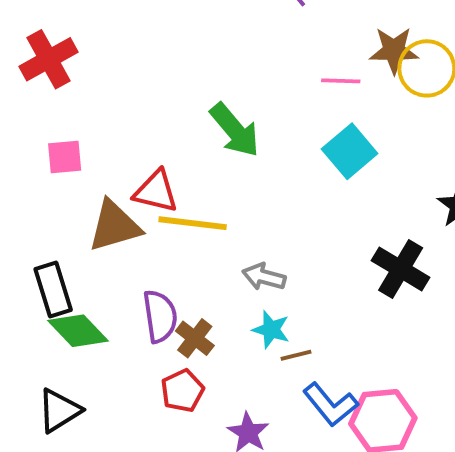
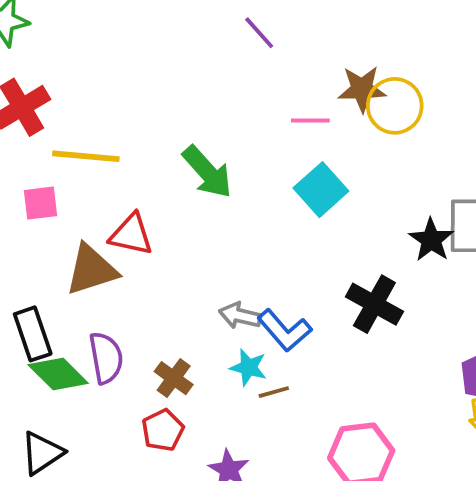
yellow line: (193, 223) -> (86, 156), moved
purple semicircle: (160, 316) -> (106, 358), moved
blue L-shape: (330, 405) -> (284, 330), moved

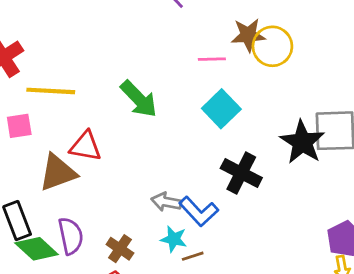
black star: (431, 240) -> (302, 142), size x1.4
black cross: (374, 304) -> (241, 173), moved

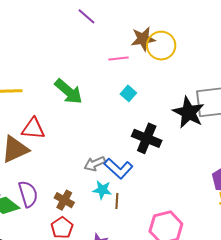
cyan square: (221, 109) -> (128, 93), size x0.6
gray arrow: (166, 202) -> (95, 164), turned -30
brown line: (193, 256) -> (117, 201), turned -63

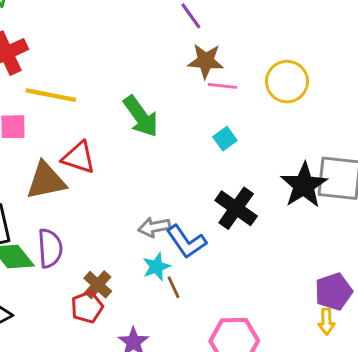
brown star: (143, 39) -> (206, 61), moved
cyan star: (102, 190) -> (156, 267), turned 30
brown cross: (64, 200) -> (98, 285), moved
brown line: (117, 201) -> (173, 287), turned -42

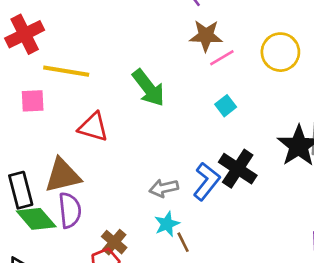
pink line: (222, 86) -> (222, 58), turned -35
brown triangle: (46, 181) -> (63, 175), moved
blue L-shape: (186, 242) -> (207, 181), moved, turned -105

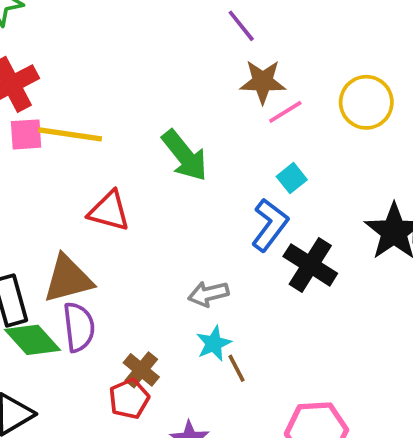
pink square: (33, 101) -> (26, 134), moved
blue L-shape: (207, 181) -> (270, 225), moved

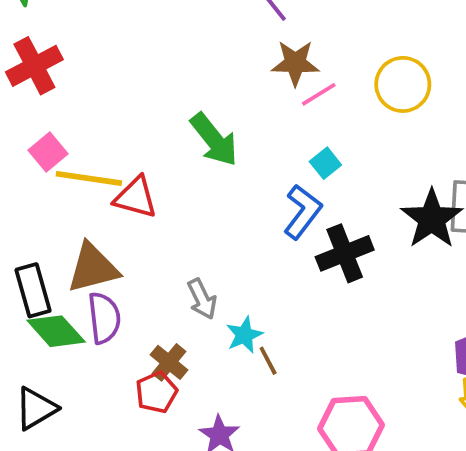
pink square: (26, 134) -> (48, 152), moved, turned -36
yellow line: (70, 134) -> (89, 178), moved
black cross: (310, 265) -> (345, 253), turned 36
gray arrow: (208, 294) -> (202, 299), moved, turned -102

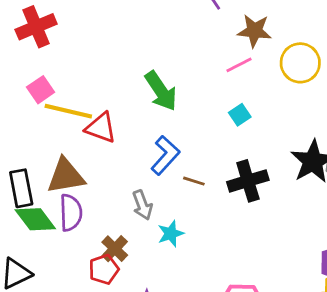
brown star: (295, 63) -> (254, 31), moved
blue L-shape: (303, 212) -> (165, 155), moved
brown line: (268, 361) -> (194, 181), moved, turned -50

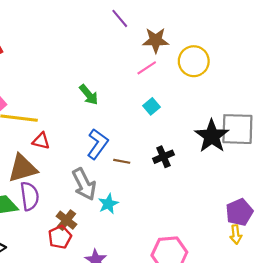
green arrow: (161, 91) -> (89, 95), size x0.7
red triangle: (101, 128) -> (41, 141), moved, size x0.7
black cross: (248, 181) -> (163, 157), size x0.7
gray arrow: (142, 205) -> (84, 184), size x1.4

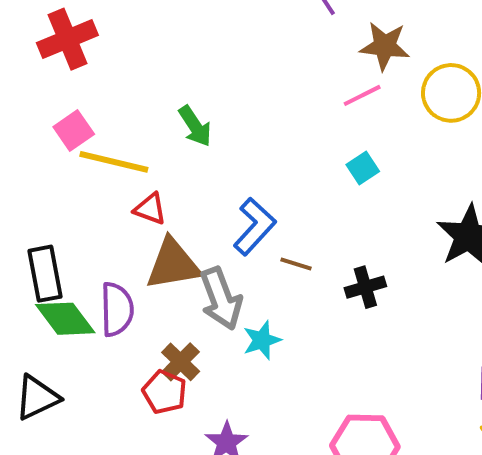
green arrow: (89, 95) -> (195, 126), moved
black cross: (163, 157) -> (365, 287), moved
brown triangle: (23, 168) -> (173, 264), moved
red pentagon: (60, 237) -> (165, 392), turned -30

